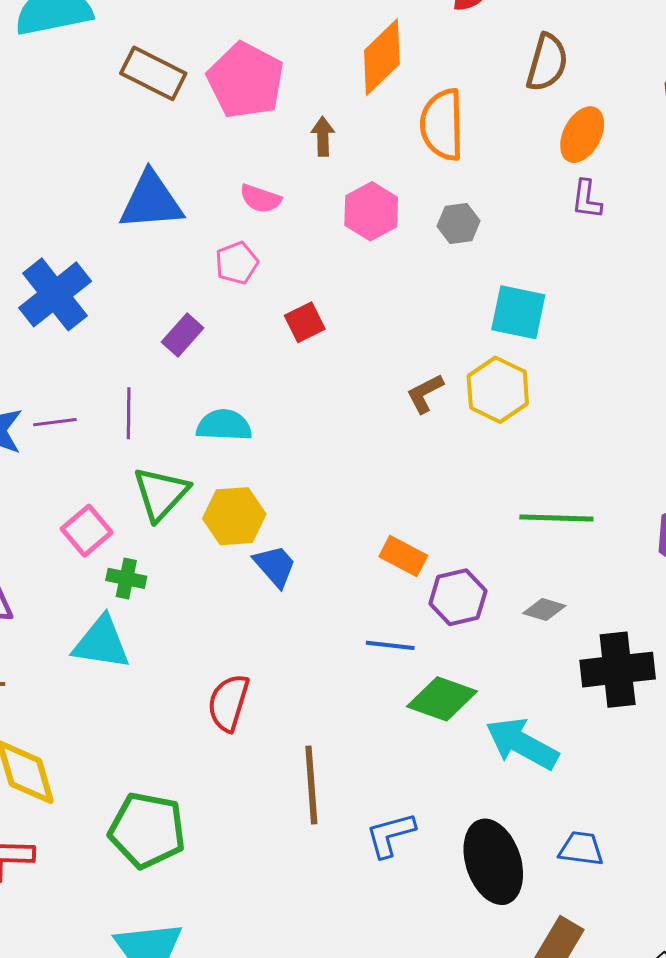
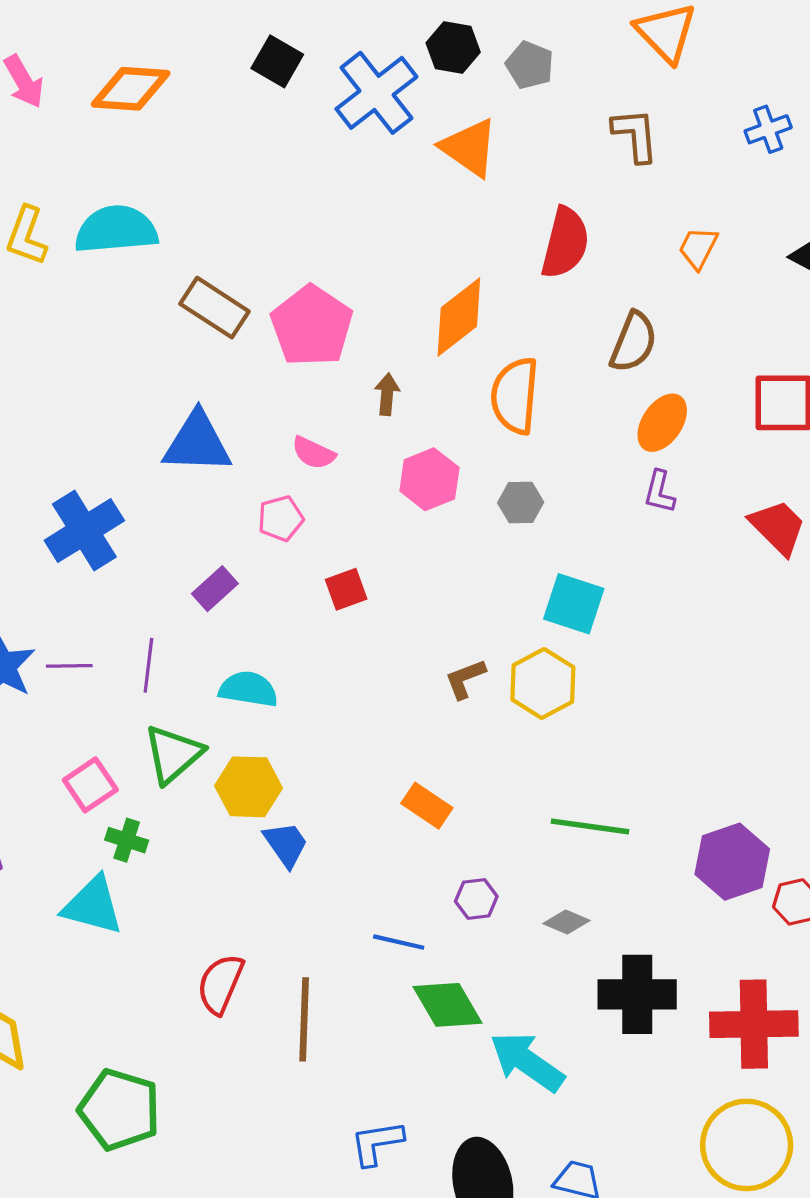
orange rectangle: (403, 556) -> (427, 806), moved
purple hexagon: (458, 597) -> (476, 899), size x0.7
green diamond: (442, 699) -> (447, 1005), turned 34
brown line: (311, 785) -> (304, 1019), moved

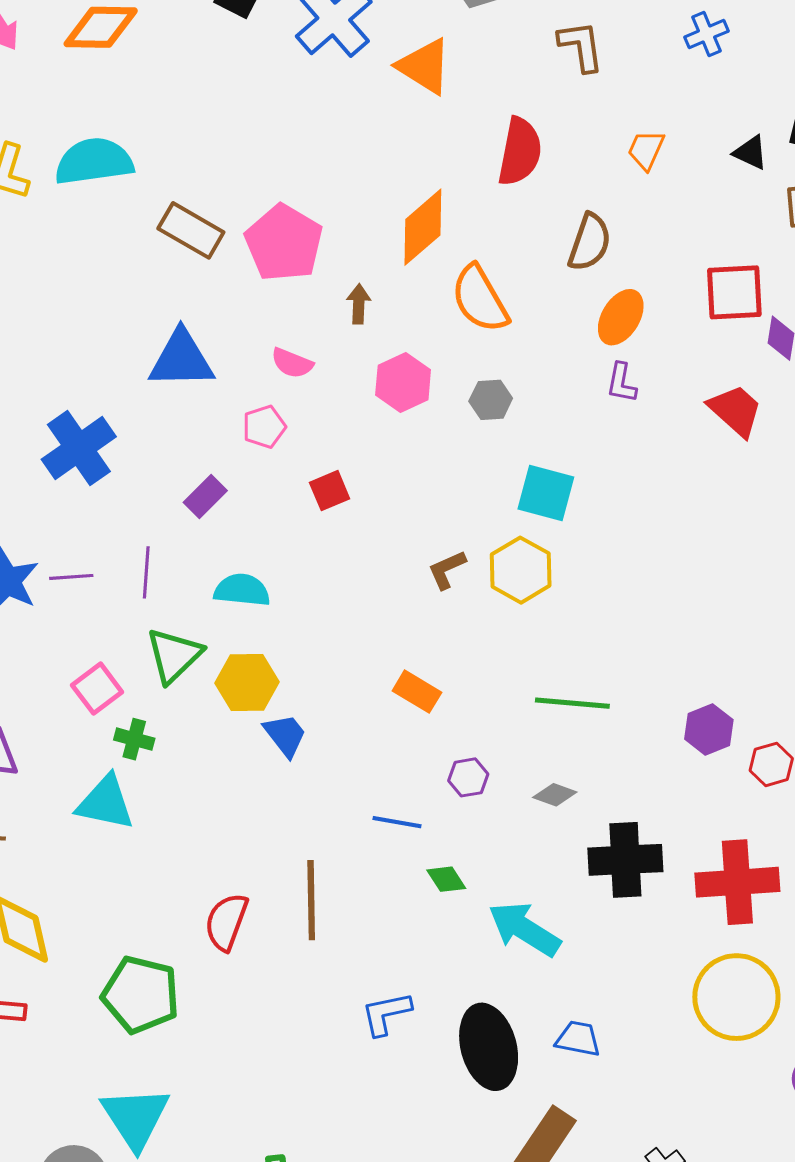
orange semicircle: (515, 396) -> (480, 299), turned -32
purple hexagon: (732, 862) -> (709, 729), size x0.7
red semicircle: (220, 984) -> (226, 922), moved
green diamond: (447, 1005) -> (446, 879), size x0.6

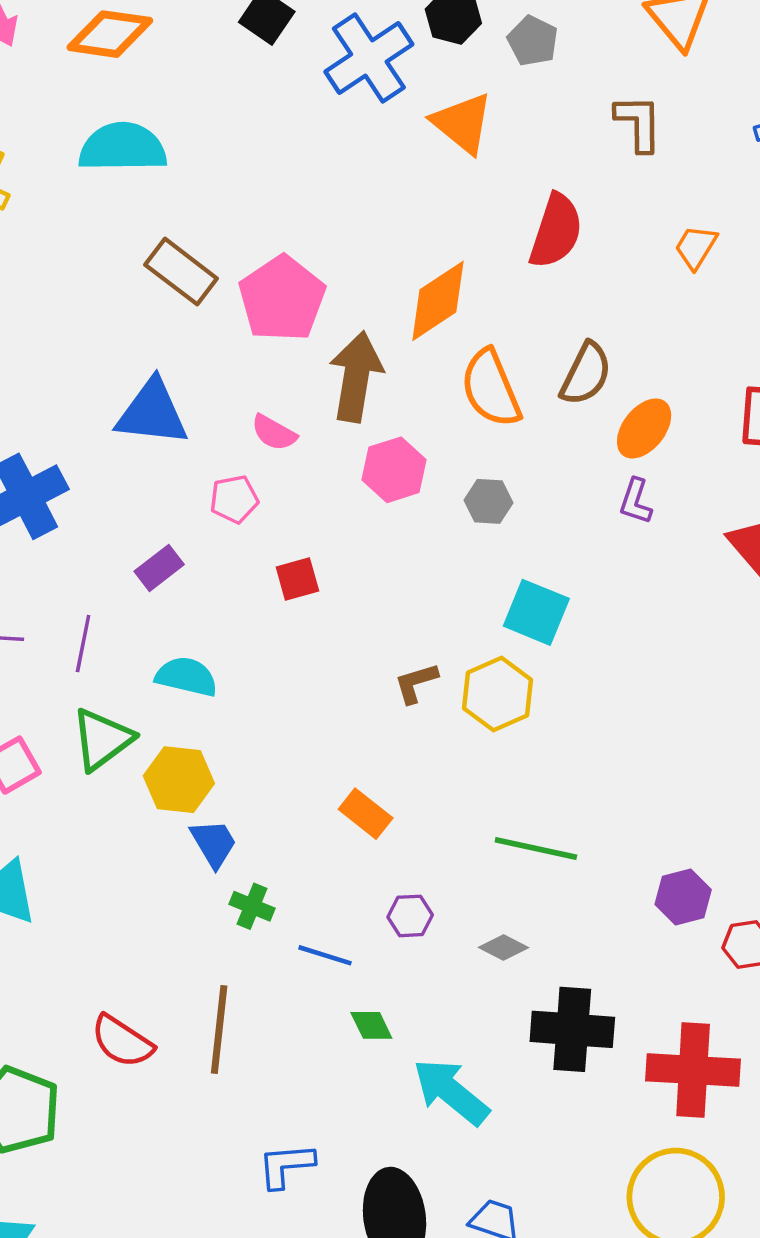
cyan semicircle: (94, 161) -> (123, 147), moved
brown semicircle: (590, 242) -> (586, 374), moved
brown arrow: (359, 304) -> (356, 377), size x2.0
green cross: (134, 739) -> (252, 906), moved
red semicircle: (226, 922) -> (122, 1041), turned -84

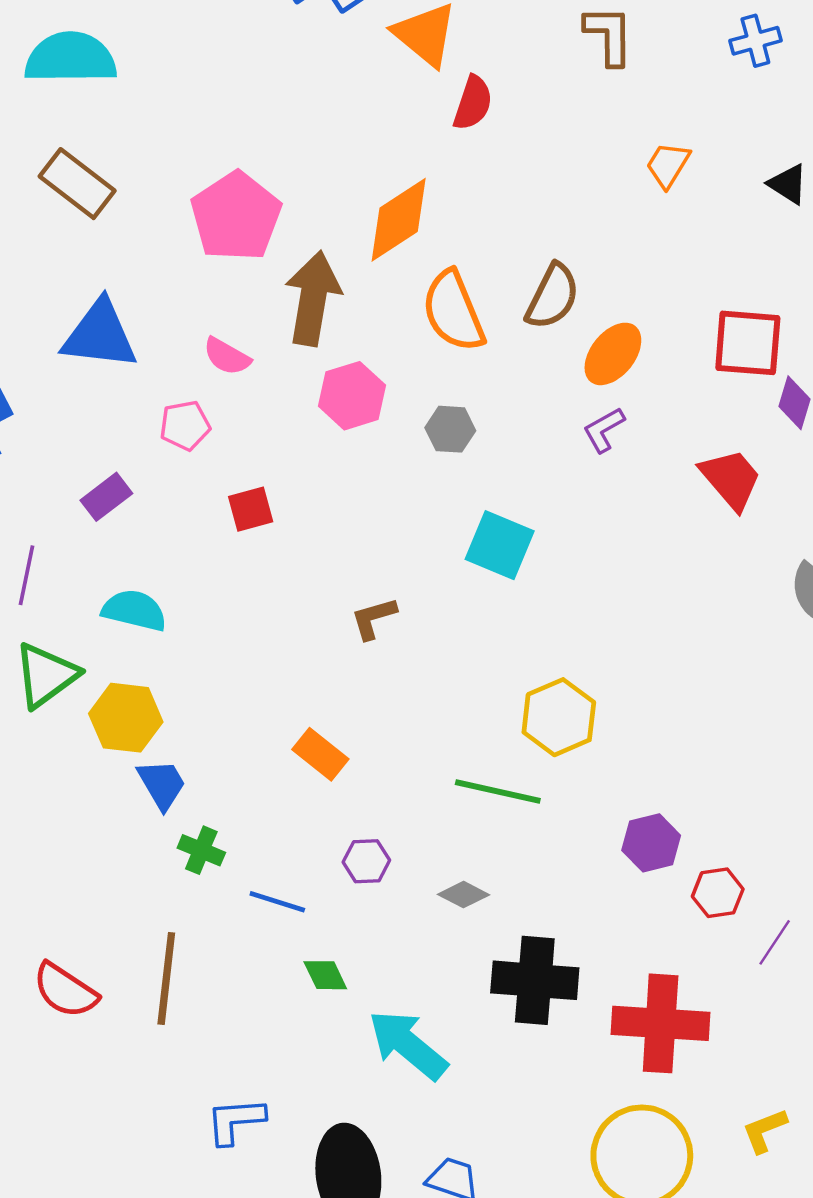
red semicircle: (556, 231) -> (473, 103), moved, size x0.7
brown rectangle: (181, 272) -> (77, 184), moved
purple L-shape: (636, 501) -> (604, 430), turned 42
yellow hexagon: (497, 694) -> (559, 717), moved

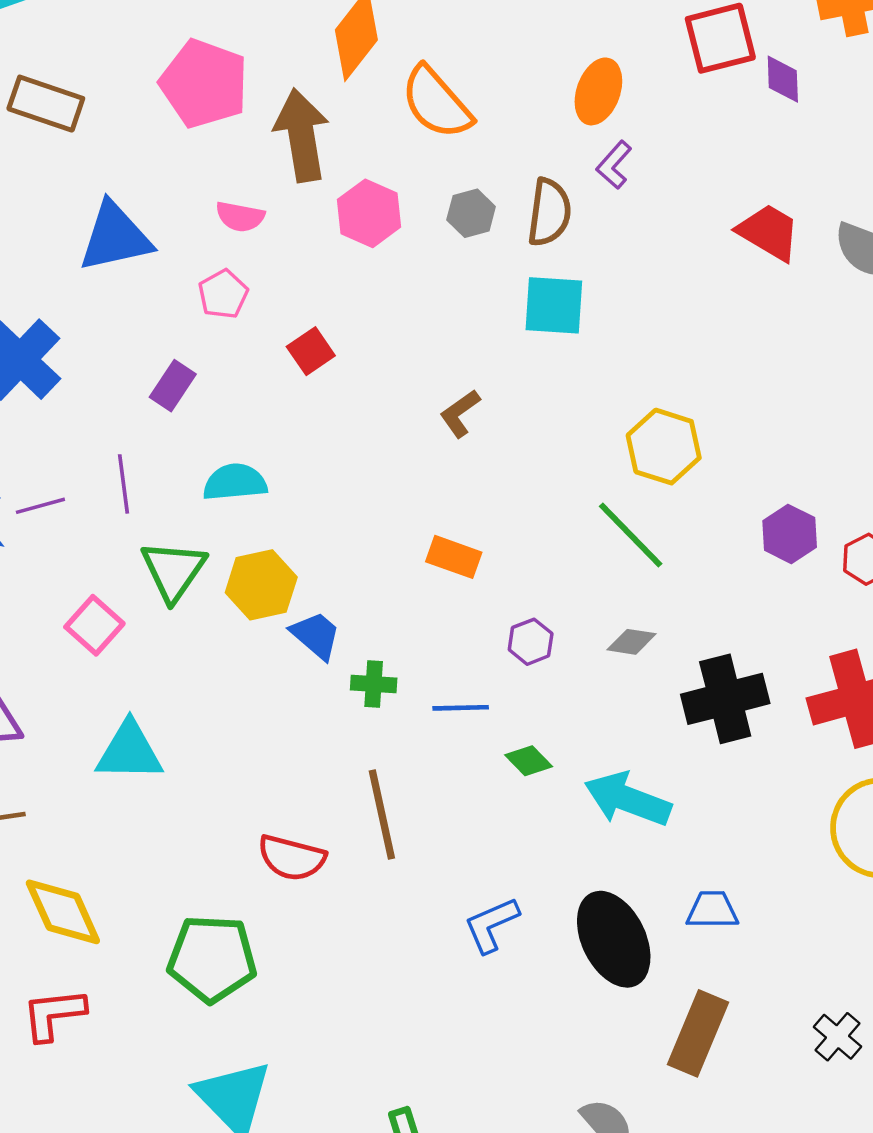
brown semicircle: (553, 297) -> (549, 212), moved
red trapezoid: (731, 479) -> (769, 232), moved
green line: (498, 792) -> (631, 535), turned 52

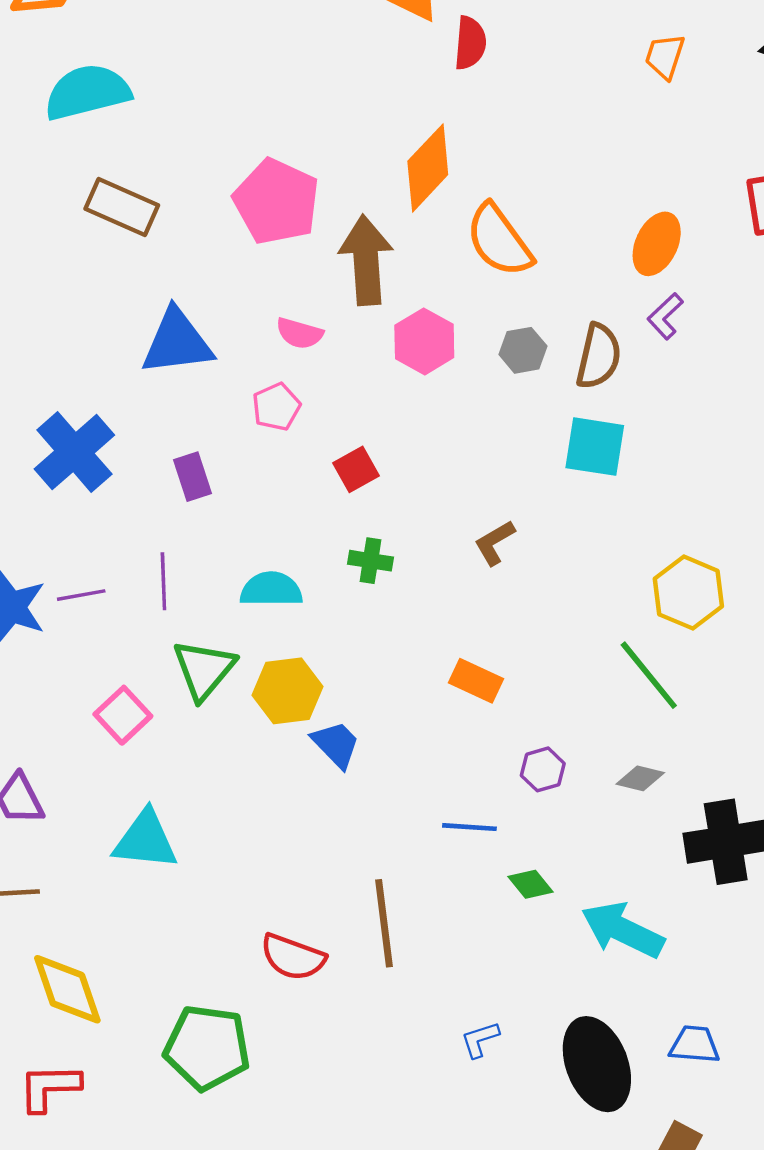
purple rectangle: (173, 386) -> (192, 477), moved, turned -57
green cross: (374, 684) -> (371, 561), moved
blue L-shape: (491, 925) -> (480, 1039), size x0.7

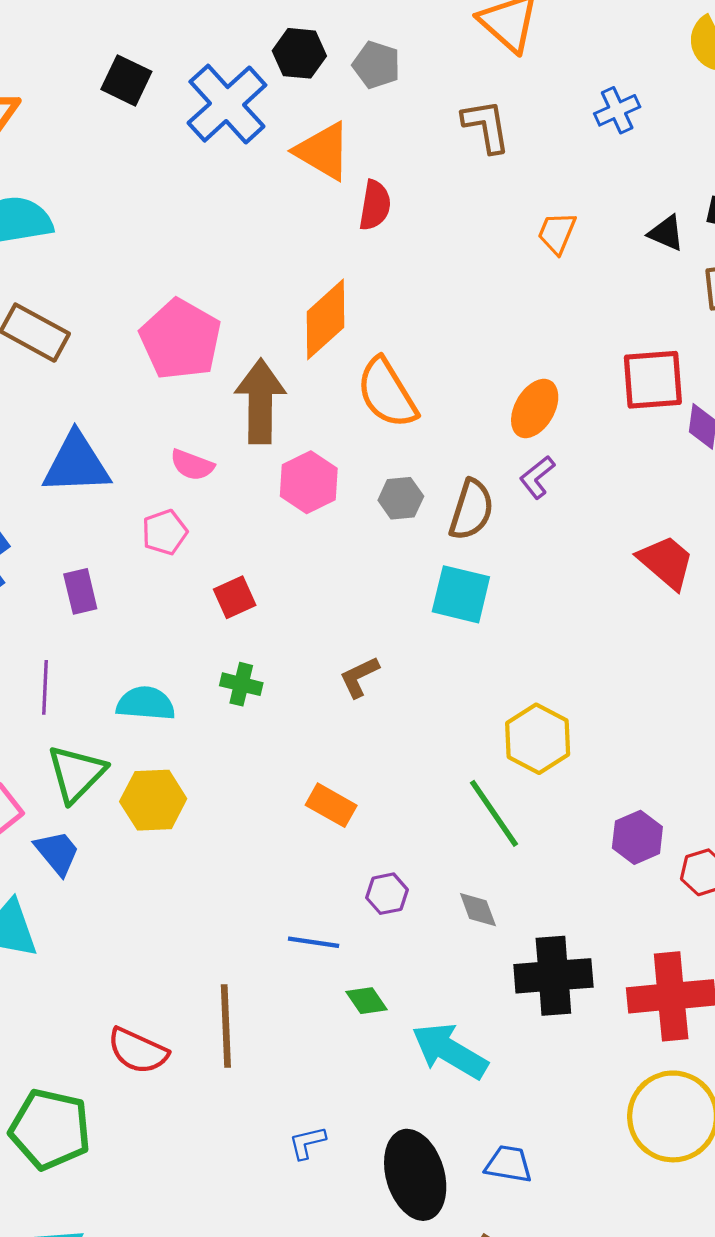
blue trapezoid: (336, 744) -> (57, 853), moved
gray diamond: (640, 778) -> (478, 910), turned 51

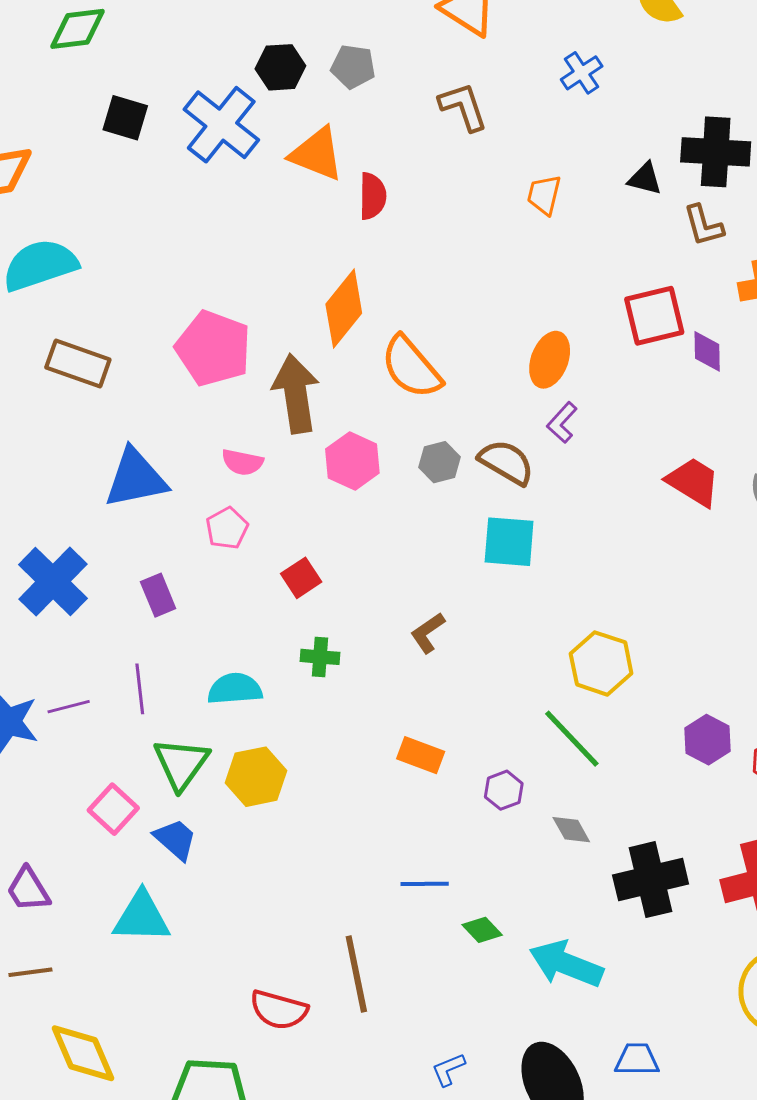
brown semicircle: (471, 510) -> (506, 462), turned -68
purple hexagon: (387, 894) -> (504, 790), moved

